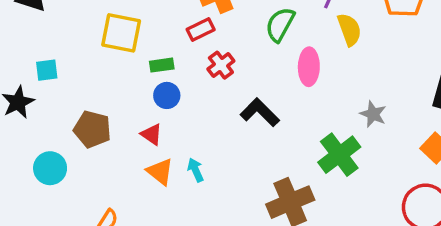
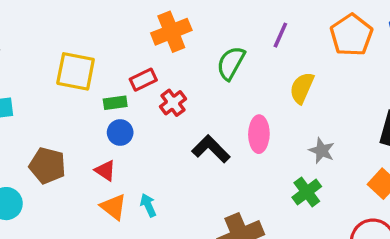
red rectangle: (201, 30) -> (143, 80), moved
yellow semicircle: (349, 30) -> (302, 88), moved, turned -136
pink ellipse: (309, 67) -> (259, 134), moved
green cross: (339, 155) -> (307, 192), moved, size x0.7

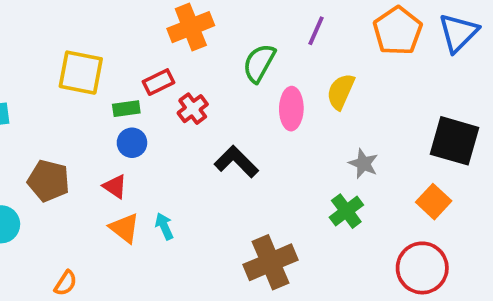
pink ellipse: (259, 134) -> (291, 109), moved

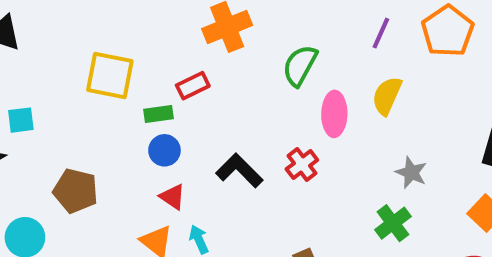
purple line: (316, 31) -> (381, 33), moved
red cross: (193, 109) -> (302, 164), moved
black L-shape: (236, 162) -> (239, 171), moved
red triangle: (115, 186) -> (173, 197), moved

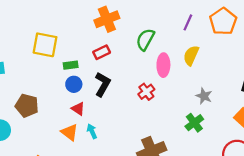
red rectangle: (193, 86) -> (102, 52), moved
black L-shape: (239, 171) -> (103, 84), moved, turned 75

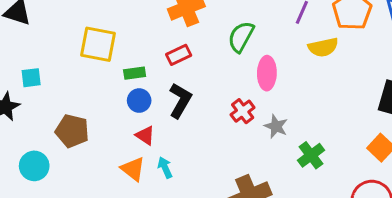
yellow semicircle: (191, 55) -> (323, 47), moved, turned -126
gray star: (204, 96) -> (276, 126), moved

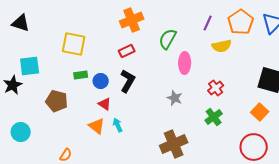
green rectangle: (135, 73) -> (81, 75), moved
cyan square: (31, 78) -> (30, 66), size x1.5
red cross: (243, 111) -> (216, 88), moved
gray star: (276, 126) -> (175, 98), moved
cyan circle: (34, 166) -> (21, 132), moved

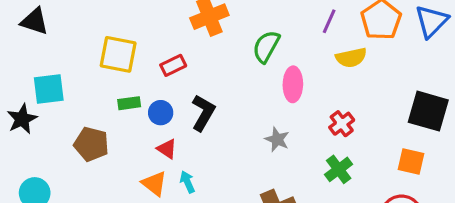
red rectangle: (127, 51) -> (173, 65), moved
orange square: (260, 112) -> (411, 161), turned -30

